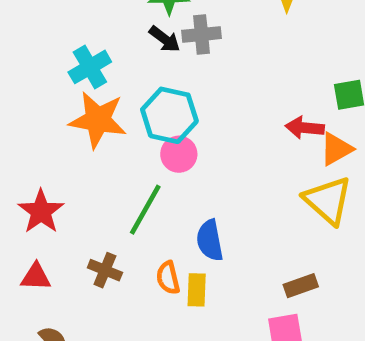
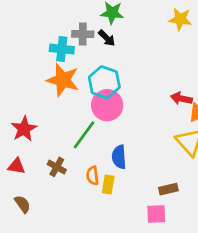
gray cross: (201, 34) -> (83, 34), moved
cyan cross: (90, 67) -> (62, 49), turned 30
pink circle: (179, 154) -> (107, 105), size x1.5

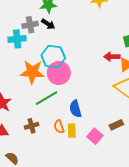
orange star: (63, 80) -> (32, 72), moved
green line: (84, 135) -> (46, 98), turned 35
brown cross: (57, 167) -> (32, 126), turned -32
pink square: (156, 214) -> (95, 136), moved, turned -35

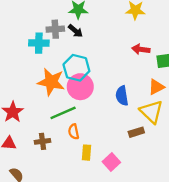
red arrow: (112, 57) -> (141, 49), moved
blue semicircle: (75, 109) -> (122, 96), moved
brown rectangle: (116, 125) -> (136, 132), moved
orange semicircle: (59, 127) -> (74, 132), moved

